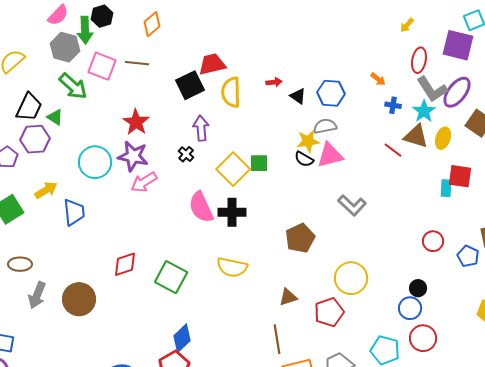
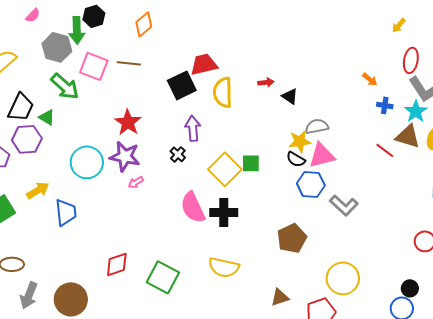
pink semicircle: (58, 15) -> (33, 15), moved, size x0.7
blue hexagon: (331, 93) -> (311, 184), moved
pink arrow: (144, 182) -> (136, 182), size x0.6

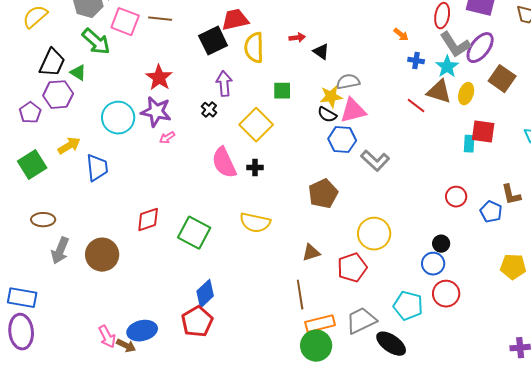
green square: (251, 163) -> (282, 91), moved
black cross: (224, 212) -> (255, 168), size x0.6

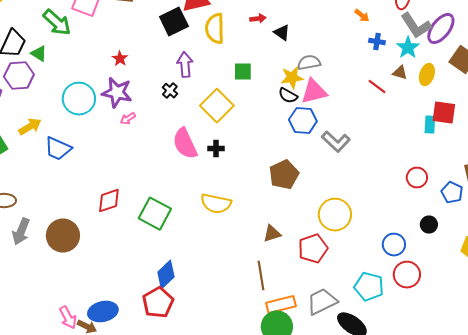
red star: (159, 78) -> (120, 59), size x0.6
brown triangle: (439, 92) -> (400, 73), size x0.6
blue trapezoid: (97, 168) -> (58, 149), turned 120
black circle: (441, 244) -> (429, 225), moved

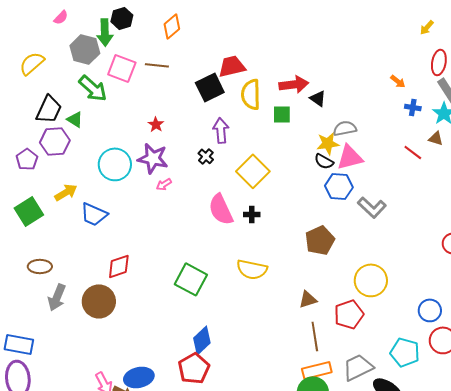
red arrow: (258, 19) -> (294, 84), size x1.8
green square: (243, 72) -> (282, 114), moved
red diamond: (109, 201) -> (119, 266), moved
brown line: (261, 276) -> (315, 336), moved

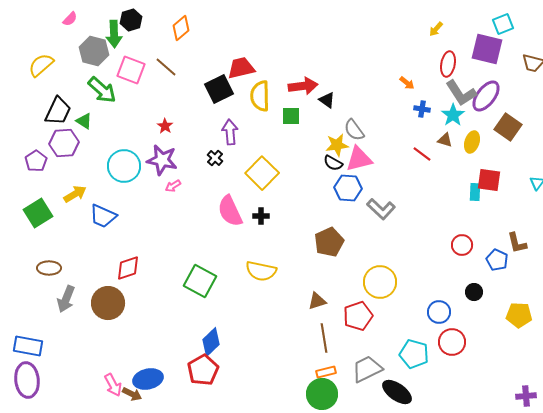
brown line: (157, 65) -> (166, 67), turned 35
gray semicircle: (345, 128) -> (354, 130), turned -115
orange rectangle: (317, 370) -> (326, 372), size x0.7

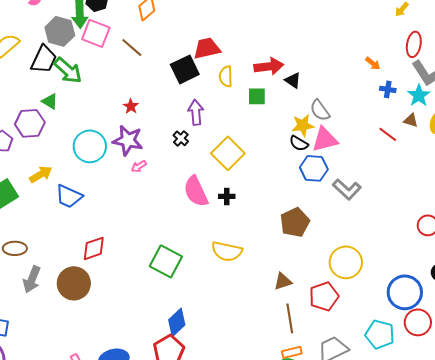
pink square: (131, 70) -> (96, 33), moved
yellow semicircle: (260, 96) -> (226, 76), size x0.7
black trapezoid: (58, 111) -> (44, 59), moved
blue circle: (439, 312) -> (405, 292), size x1.5

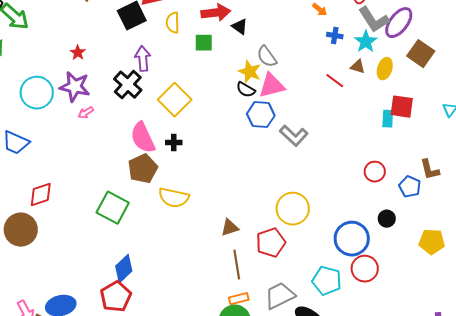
yellow star: (303, 125) -> (250, 72), turned 30
black cross: (181, 138) -> (128, 85), size x1.8
brown pentagon: (295, 222) -> (143, 169), moved

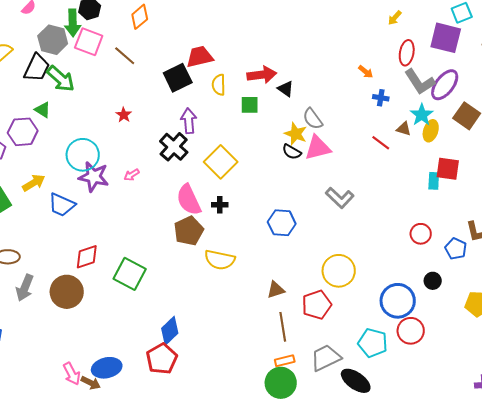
cyan star: (366, 42) -> (422, 115), moved
purple star: (75, 87) -> (94, 177), moved
blue hexagon: (261, 115) -> (282, 223), moved
green square: (113, 208) -> (130, 274), moved

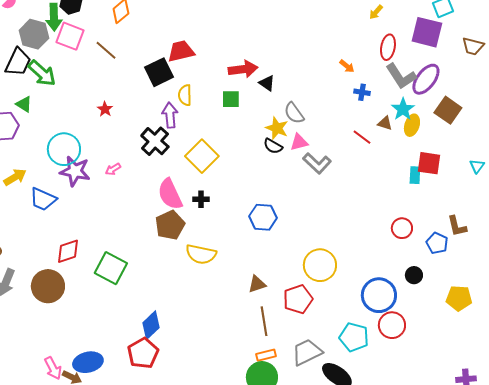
yellow semicircle: (219, 85) -> (185, 95), moved
pink triangle: (318, 148) -> (299, 142), size x0.7
gray L-shape: (340, 198) -> (317, 163), moved

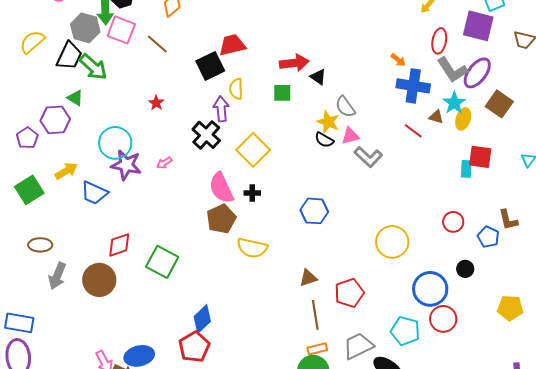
blue cross: (362, 92) -> (413, 86), size x2.0
yellow circle: (320, 265) -> (392, 242), moved
yellow pentagon: (459, 298) -> (510, 308), moved

